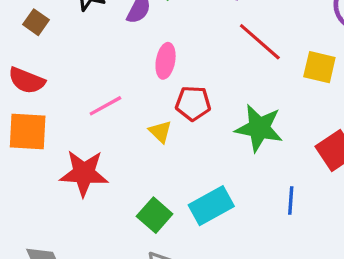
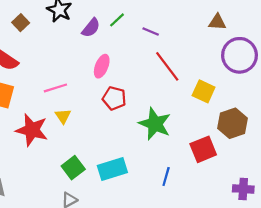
yellow triangle: (160, 132) -> (63, 116), moved

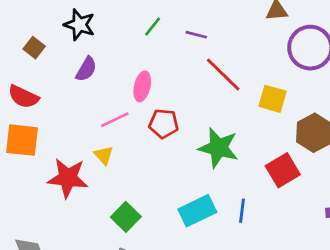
purple semicircle: (91, 28) -> (86, 69), moved
pink line: (55, 88) -> (115, 120), moved
cyan rectangle: (112, 169) -> (197, 211), moved

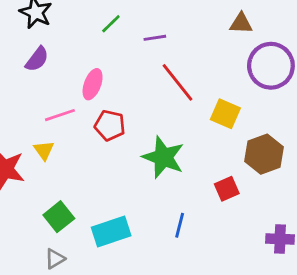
purple line: (196, 35) -> (155, 38), turned -30
red square: (283, 170) -> (227, 189), size x0.7
cyan rectangle: (197, 211) -> (111, 232), moved

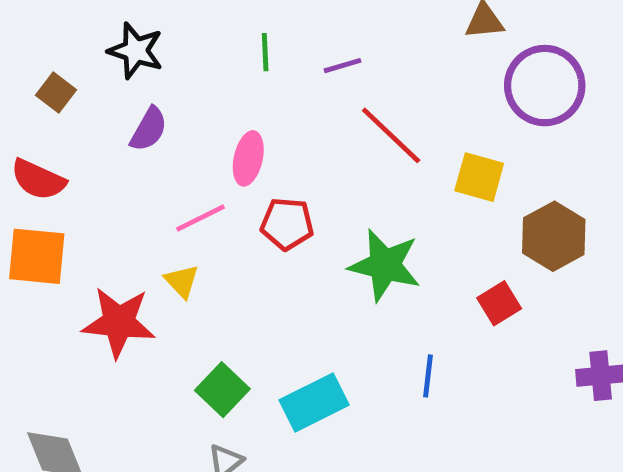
green line: (111, 24) -> (265, 52), turned -40

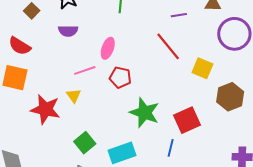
purple line: (342, 66) -> (179, 15), moved
purple semicircle: (149, 129) -> (68, 31), turned 54
green star: (385, 265) -> (144, 113), moved
red square: (499, 303) -> (187, 120), moved, size x1.5

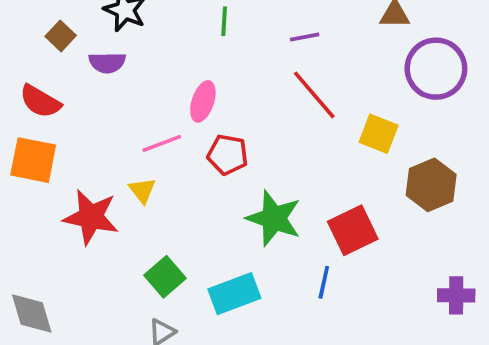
purple line: (179, 15) -> (305, 37), moved
purple semicircle: (68, 31) -> (107, 63), moved

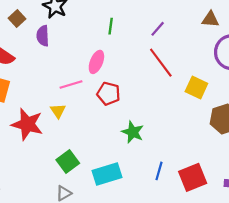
green line: (224, 21) -> (111, 26), moved
purple line: (305, 37) -> (158, 29), turned -42
purple semicircle: (107, 63) -> (43, 36), turned 84
green star: (274, 218) -> (133, 132), size x0.7
red square: (353, 230) -> (193, 177), moved

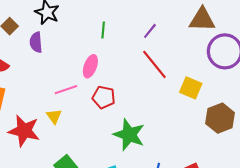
brown triangle: (210, 19) -> (202, 20), size x1.5
green star: (133, 132) -> (129, 135), size x1.4

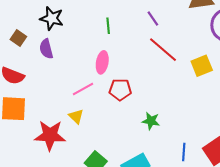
purple line: (150, 31) -> (153, 19), turned -63
yellow square: (191, 88) -> (202, 66), turned -35
green star: (129, 135) -> (151, 121), size x0.6

